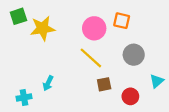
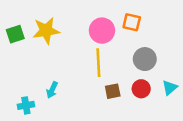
green square: (18, 16) -> (15, 34), moved
yellow line: (91, 58) -> (98, 63), turned 45
red circle: (130, 96) -> (141, 89), moved

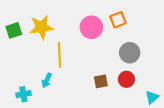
orange square: (132, 22) -> (118, 20), turned -35
yellow line: (98, 63) -> (60, 55), moved
cyan triangle: (170, 88) -> (152, 97), moved

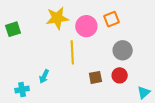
yellow star: (41, 27) -> (57, 18), moved
yellow line: (60, 55) -> (72, 52), moved

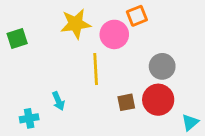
orange square: (112, 19) -> (137, 16), moved
red circle: (120, 75) -> (158, 100), size x1.5
cyan arrow: (44, 76) -> (58, 101), turned -48

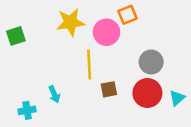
brown square: (126, 102) -> (109, 89), moved
cyan triangle: (190, 122) -> (177, 98), moved

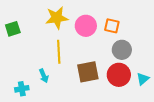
orange square: (128, 15) -> (112, 26), moved, turned 35
yellow line: (89, 64) -> (59, 52), moved
brown square: (109, 89) -> (88, 72), size x1.6

